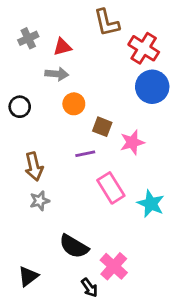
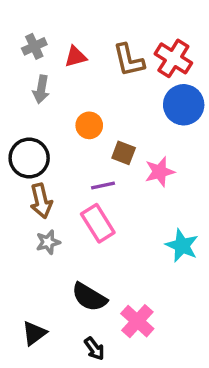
brown L-shape: (107, 23) -> (129, 60), moved
gray arrow: (57, 74) -> (41, 89), moved, turned 95
black circle: (20, 107) -> (29, 158), moved, size x1.5
pink rectangle: (111, 188) -> (98, 223), moved
black arrow: (90, 288) -> (94, 349), moved

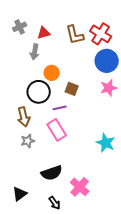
gray arrow: (41, 89) -> (35, 52), moved
black circle: (29, 158) -> (39, 92), moved
pink star: (160, 172) -> (109, 88), moved
black semicircle: (89, 297) -> (52, 173), turned -50

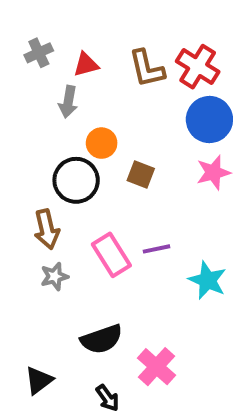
purple line: (60, 108) -> (156, 249), moved

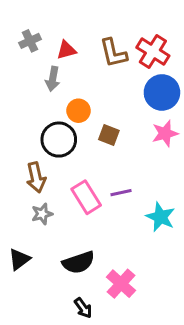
black triangle: (39, 380) -> (19, 259), moved

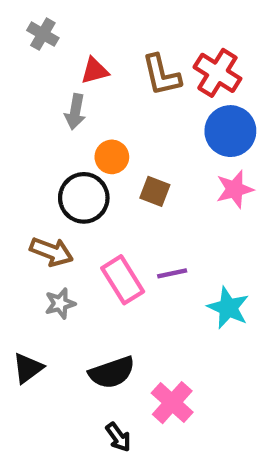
gray cross: (30, 41) -> (43, 34), moved, turned -35
brown arrow: (36, 177) -> (51, 252), turned -56

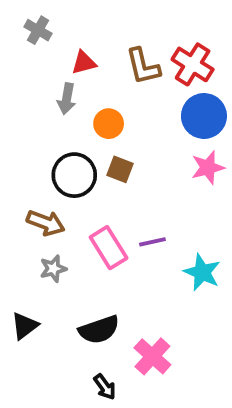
orange circle: (112, 157) -> (109, 124), moved
brown square: (155, 191) -> (120, 169), moved

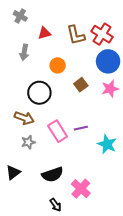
gray arrow: (67, 99) -> (24, 52), moved
brown square: (120, 169) -> (81, 85), moved, turned 32

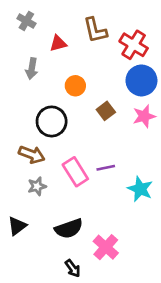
brown L-shape: (76, 35) -> (95, 30), moved

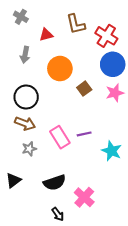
orange circle: (75, 86) -> (60, 69), size x1.5
black circle: (52, 121) -> (26, 97), moved

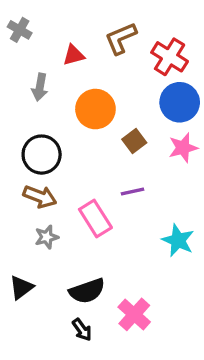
gray cross: (21, 17) -> (20, 30), moved
brown L-shape: (76, 24) -> (121, 38), turned 80
purple line: (84, 134) -> (132, 192), moved
black arrow: (58, 214) -> (82, 330), moved

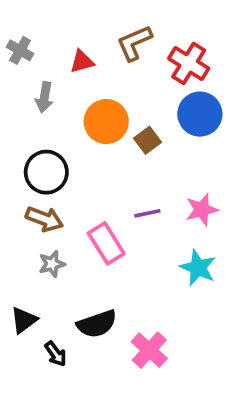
gray cross: (20, 30) -> (20, 50), moved
brown square: (134, 141) -> (147, 140), moved
pink star: (183, 148) -> (202, 210), moved
black arrow: (82, 330) -> (56, 354), moved

